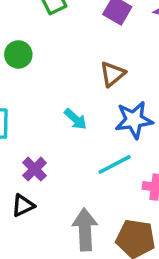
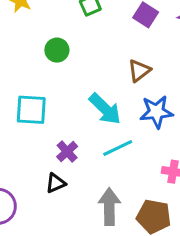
cyan arrow: (75, 119) -> (105, 109), size x1.6
cyan line: (115, 164) -> (118, 148), moved

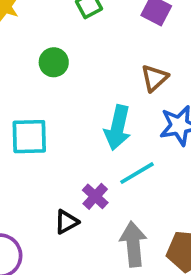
cyan arrow: (105, 109) -> (118, 128), turned 63
purple cross: (67, 152) -> (95, 196), moved

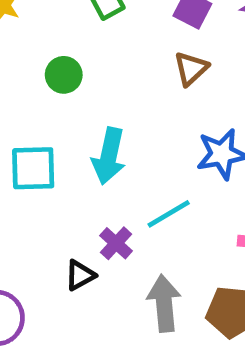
brown triangle: (154, 78) -> (191, 69), moved
cyan arrow: (118, 128) -> (109, 156), moved

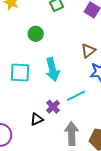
brown triangle: (191, 69) -> (88, 51), moved
cyan arrow: (109, 156) -> (52, 69), turned -30

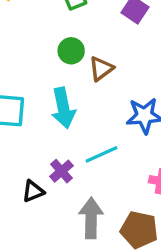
green circle: (36, 34) -> (71, 51), moved
brown triangle: (88, 51) -> (101, 69), moved

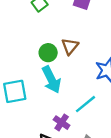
green circle: (71, 51) -> (48, 53), moved

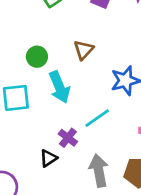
green circle: (48, 53) -> (37, 57), moved

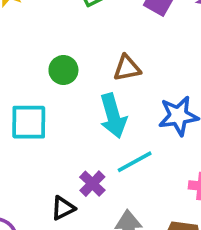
brown triangle: (84, 50) -> (127, 68), turned 30
cyan arrow: (59, 87) -> (113, 116), moved

